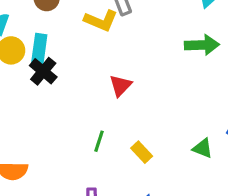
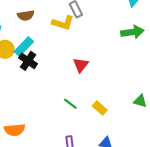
cyan rectangle: (39, 49) -> (24, 47), turned 42
green line: (99, 141) -> (70, 104), turned -64

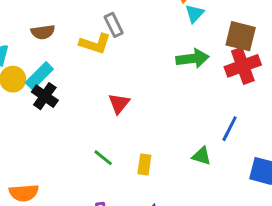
yellow rectangle: (100, 108) -> (144, 165), turned 56

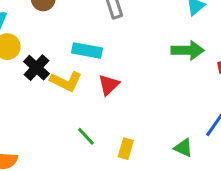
yellow L-shape: (95, 44) -> (66, 81), moved
cyan rectangle: (39, 76) -> (87, 51), moved, turned 48

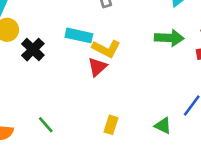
yellow L-shape: (66, 81) -> (106, 49), moved
green line: (86, 136) -> (46, 125), moved

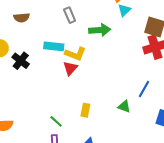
green arrow: (169, 38) -> (100, 30), moved
green line: (46, 125) -> (56, 121), moved

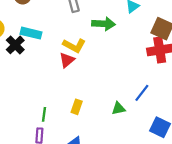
cyan rectangle: (54, 46) -> (31, 33), moved
green triangle: (124, 106) -> (118, 108), turned -40
green line: (56, 121) -> (44, 114), turned 48

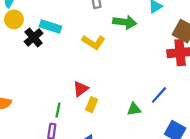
red triangle: (67, 60) -> (81, 89), moved

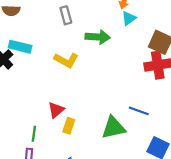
blue line: (159, 95) -> (139, 111), turned 72
green triangle: (134, 109) -> (113, 128), size x1.6

